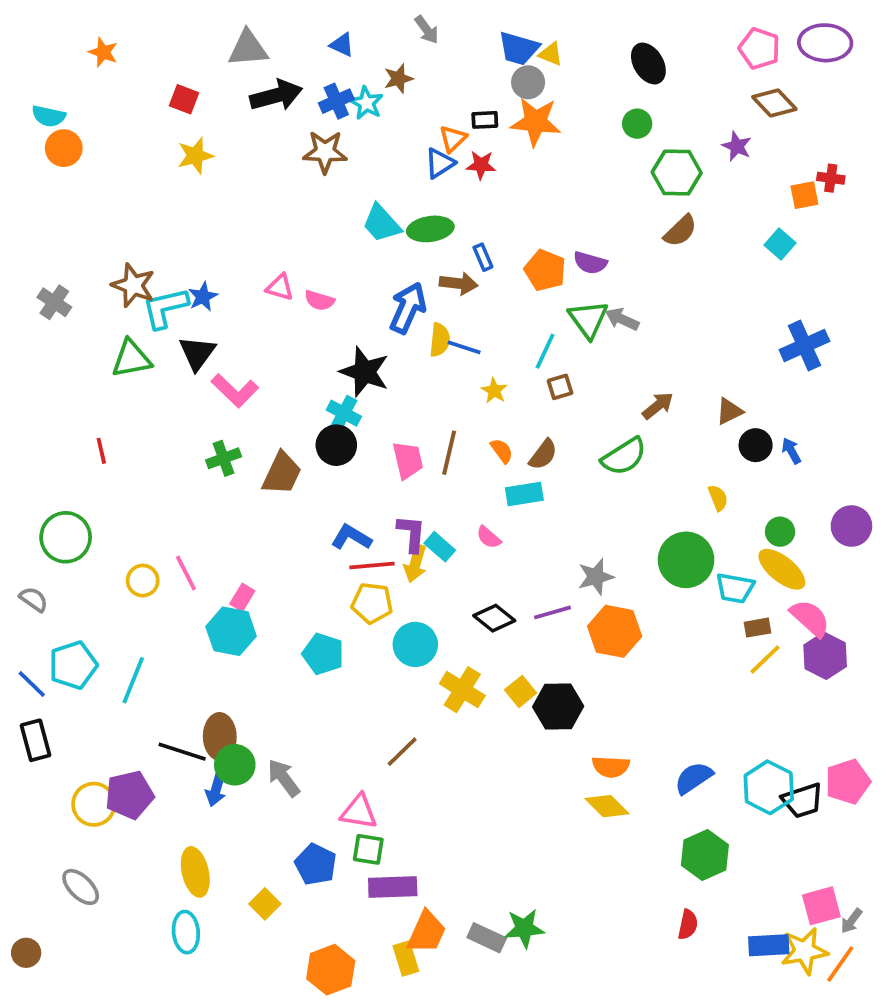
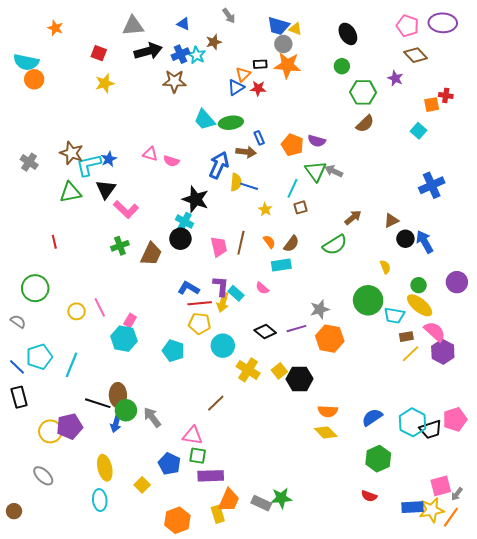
cyan semicircle: (49, 116) -> (26, 62), size x1.4
blue arrow: (791, 451) -> (425, 242), size x1.6
red semicircle: (688, 925) -> (369, 496), turned 98

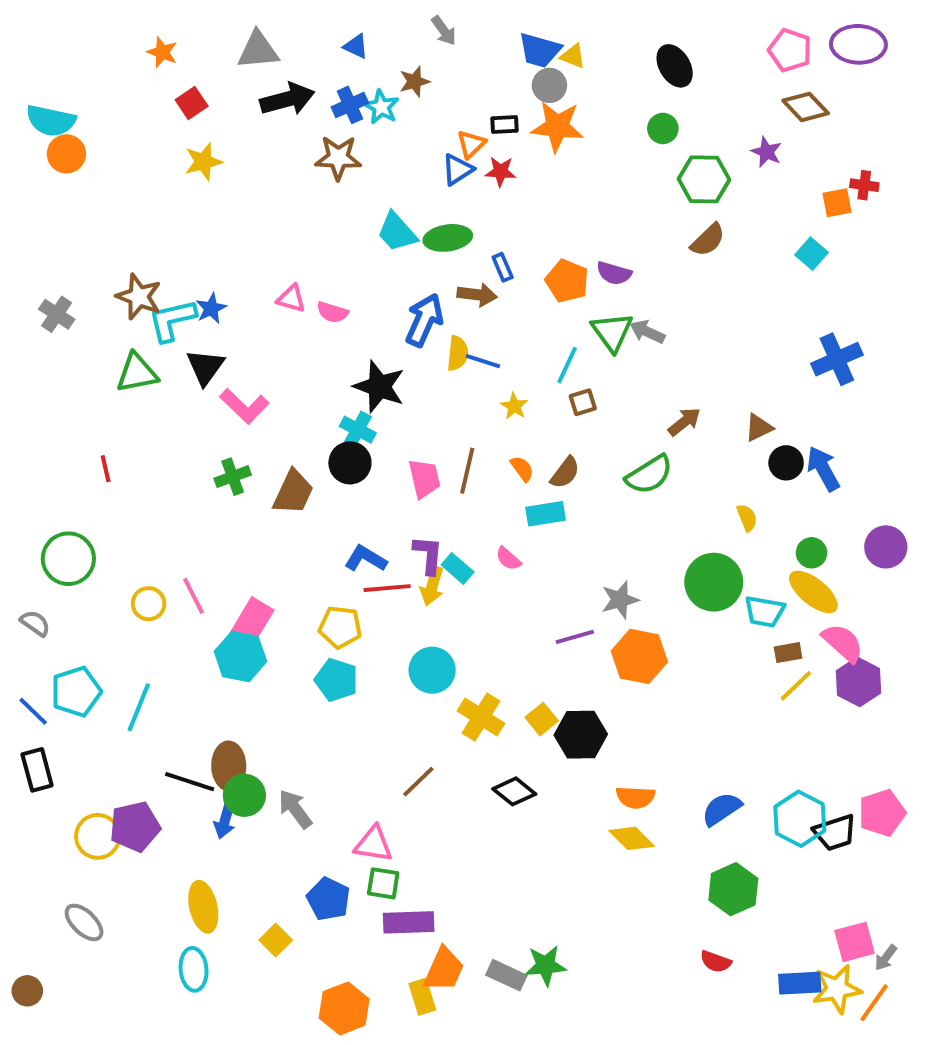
orange star: (55, 28) -> (162, 52), moved
red square: (99, 53) -> (192, 103), turned 35
pink rectangle: (130, 320) -> (252, 621), size x1.6
yellow pentagon: (200, 323) -> (340, 627), moved
black diamond: (265, 332) -> (514, 791), moved

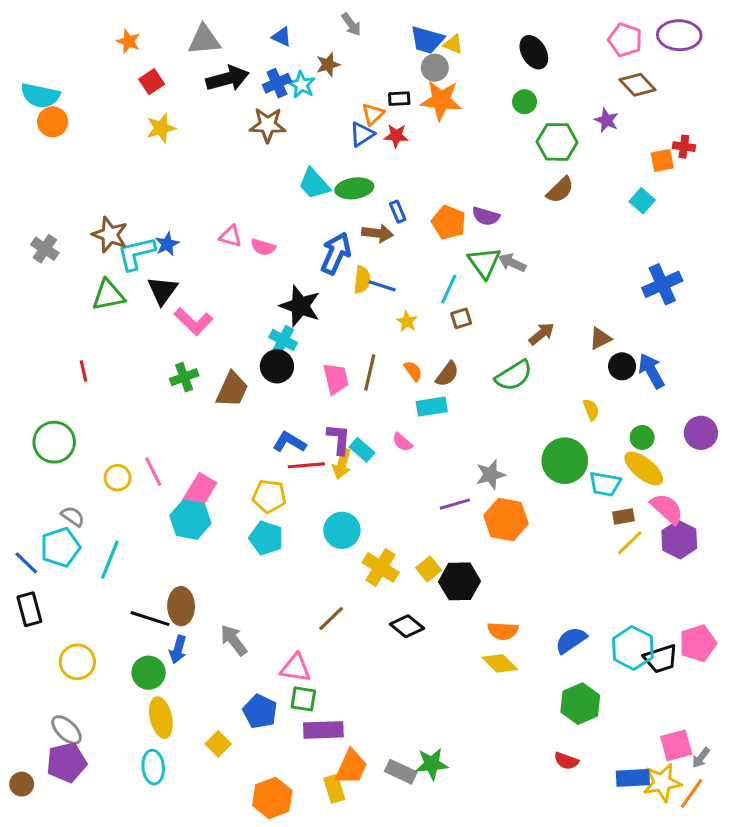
gray semicircle: (35, 623) -> (73, 516), moved
green circle: (244, 795) -> (149, 673), moved
purple pentagon: (135, 827) -> (67, 762), moved

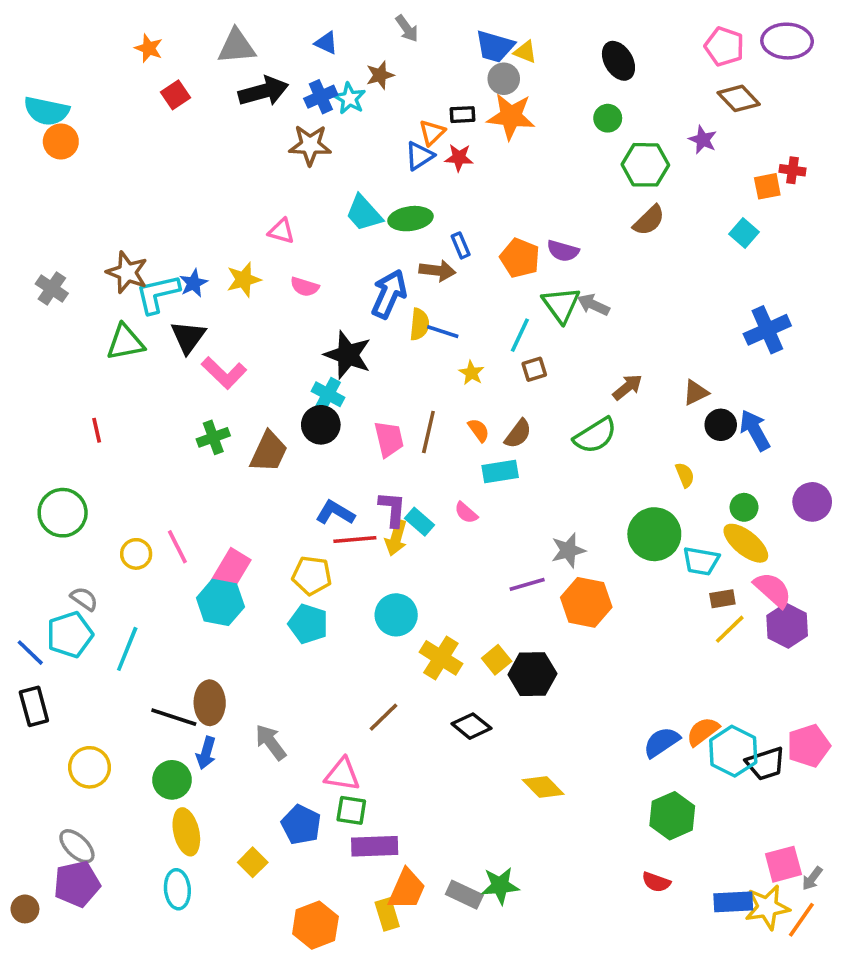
yellow star: (161, 128) -> (244, 280), moved
pink triangle: (231, 236) -> (281, 231), moved
orange semicircle: (503, 631) -> (703, 731), moved, turned 140
yellow diamond: (500, 663) -> (543, 787), moved

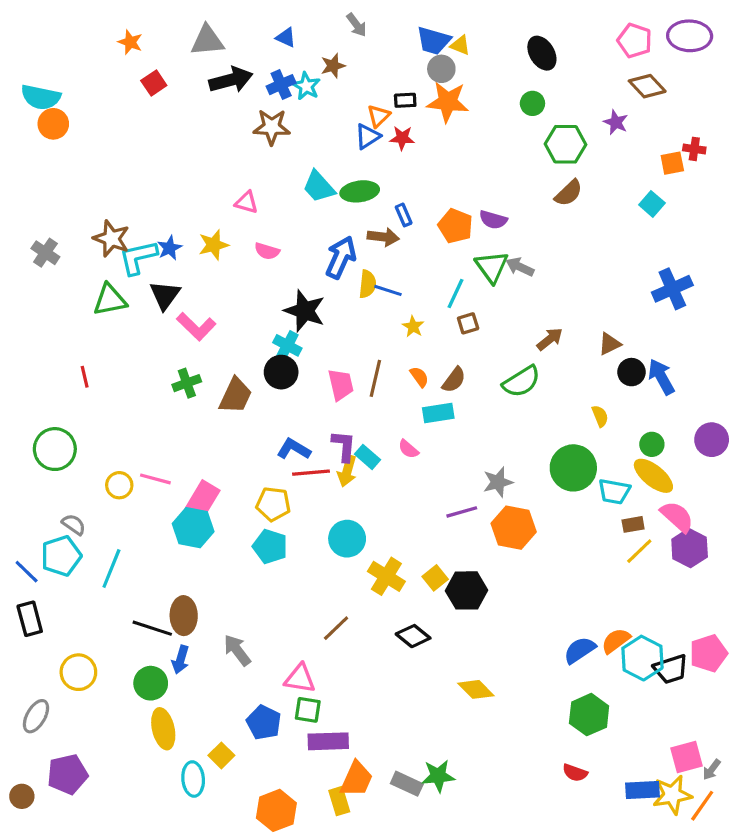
pink line: (177, 547) -> (155, 479), turned -48
gray ellipse: (77, 846) -> (36, 716), moved, turned 76
cyan ellipse: (177, 889) -> (193, 779), moved

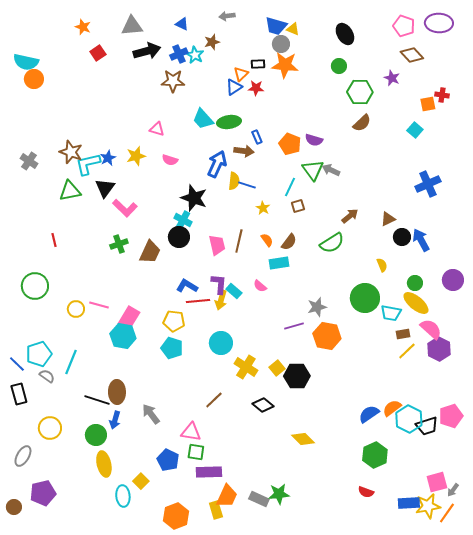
gray arrow: (357, 25) -> (227, 16), turned 119
gray semicircle: (74, 524) -> (47, 376), moved

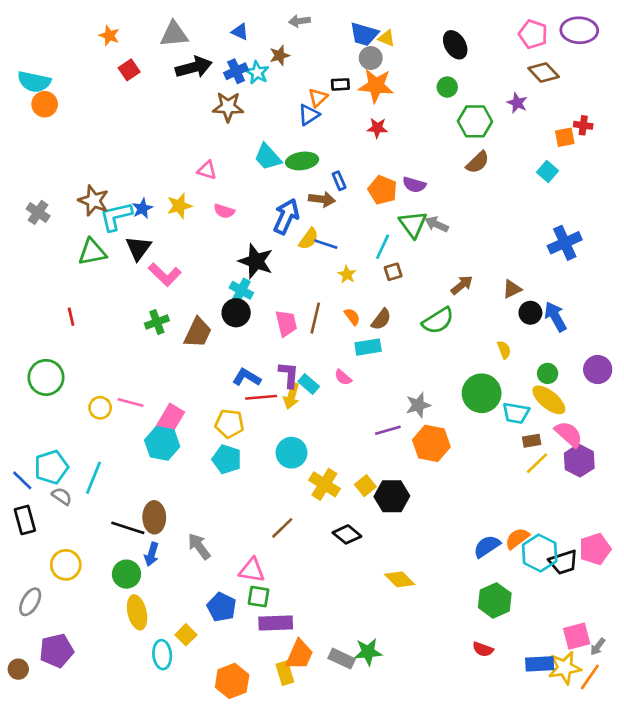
red star: (256, 88) -> (377, 128), moved
yellow semicircle: (234, 181) -> (309, 239), turned 30

